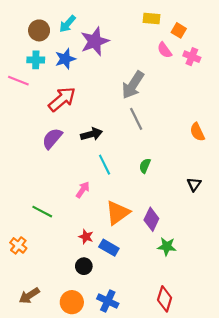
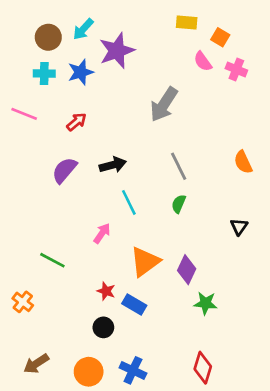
pink line: (18, 81) -> (24, 114), moved
red arrow: (62, 99) -> (76, 122), size x0.6
gray line: (136, 119) -> (179, 166), moved

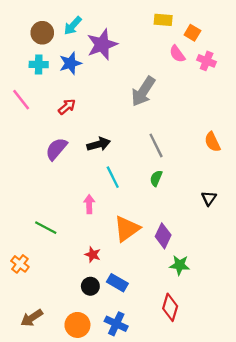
pink line: (24, 114) -> (21, 100), turned 30
pink arrow: (102, 233) -> (89, 204), turned -36
blue rectangle: (134, 305) -> (117, 283), moved
red diamond: (203, 368) -> (170, 307), moved

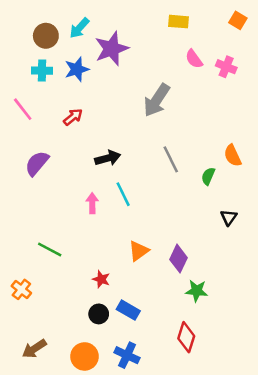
orange square: (192, 33) -> (238, 20), moved
purple semicircle: (56, 149) -> (37, 163), moved
green semicircle: (156, 178) -> (208, 176), moved
pink arrow: (89, 204) -> (92, 203), moved
orange triangle: (127, 229) -> (139, 251), size x0.7

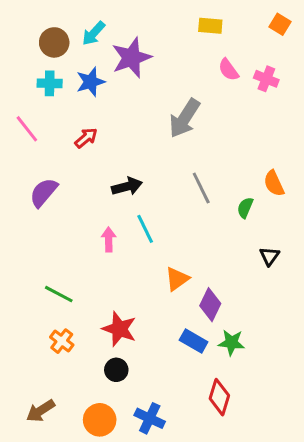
orange triangle: (139, 251) -> (177, 279), moved
red star: (101, 279) -> (119, 329), size x1.6
orange cross: (21, 289) -> (62, 341), moved
blue rectangle: (128, 310) -> (194, 341), moved

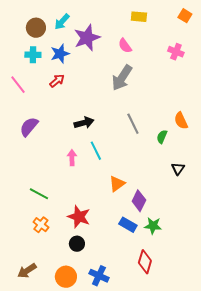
pink semicircle: (228, 70) -> (125, 46), moved
red arrow: (86, 138) -> (57, 81), moved

